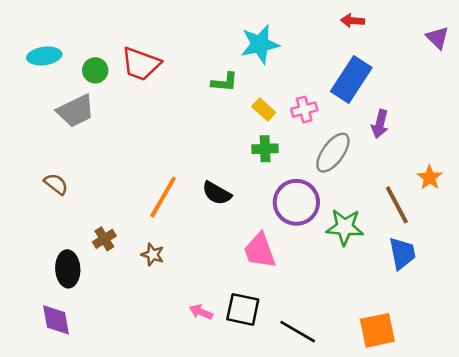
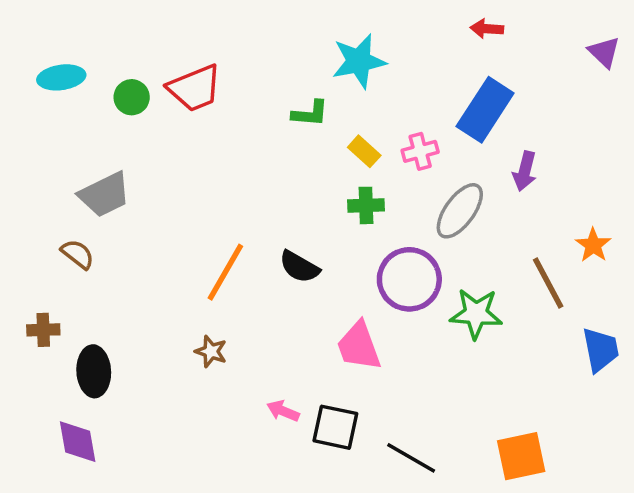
red trapezoid: (141, 64) -> (195, 88), turned -42
gray trapezoid: (76, 111) -> (105, 195), moved
brown cross: (104, 239) -> (43, 330), moved, turned 30
blue trapezoid: (402, 253) -> (600, 350), moved
pink arrow: (201, 312) -> (283, 411), moved

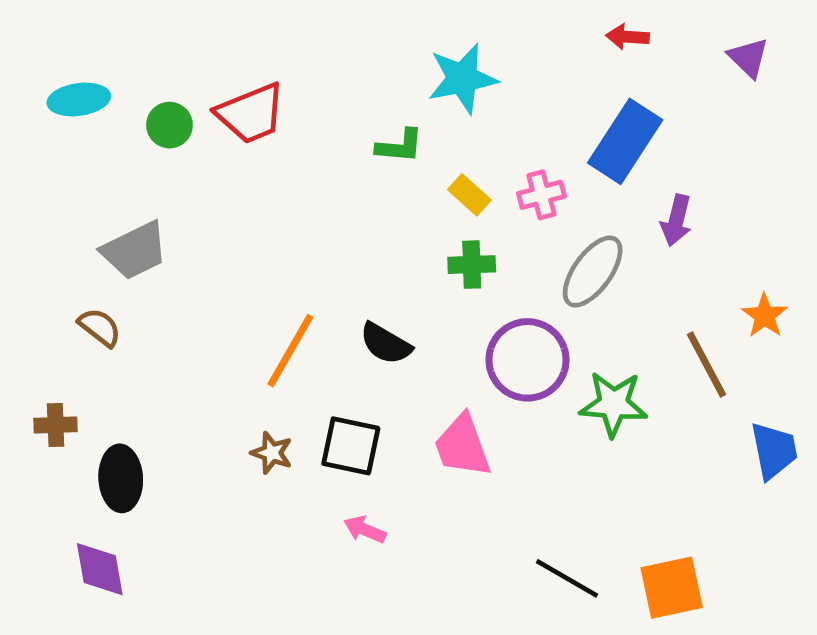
purple triangle: (604, 52) -> (748, 58), moved
black square: (335, 427) -> (351, 446), moved
black line: (411, 458) -> (567, 578), moved

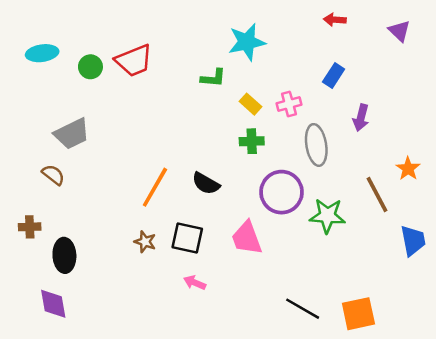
blue rectangle: (625, 141) -> (334, 75), size x0.6
gray ellipse: (593, 272) -> (316, 145), turned -45

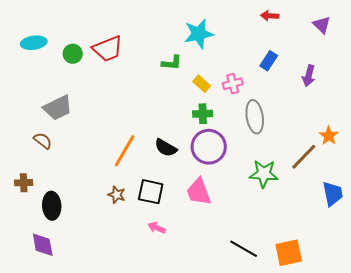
purple arrow: (361, 118) -> (309, 76), moved
purple circle: (282, 192) -> (209, 147), moved
brown line: (377, 195) -> (304, 157), turned 72

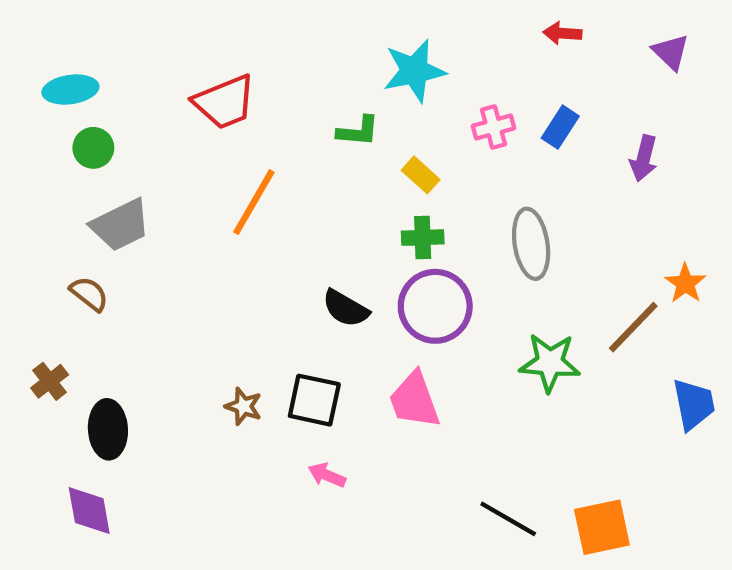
green circle: (73, 54) -> (93, 148), moved
pink cross: (233, 84) -> (494, 127), moved
orange line: (125, 151) -> (254, 202), moved
brown cross: (24, 183) -> (50, 381), turned -36

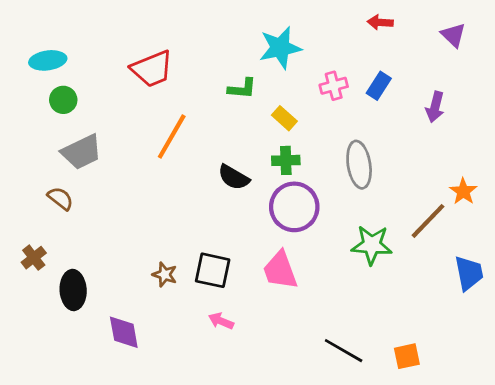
black semicircle: (346, 308) -> (234, 177), moved
purple diamond: (89, 511) -> (124, 332), moved
orange square: (602, 527) -> (407, 356), size x0.7

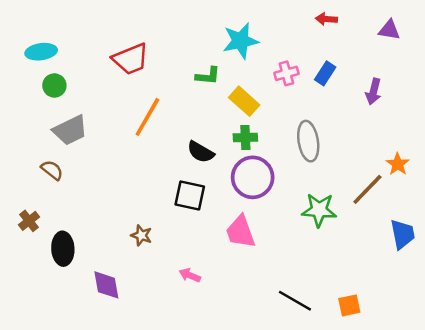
purple triangle: (453, 35) -> (389, 30), turned -35
yellow rectangle: (284, 118) -> (244, 101), size x1.4
black square: (213, 270) -> (190, 195), moved

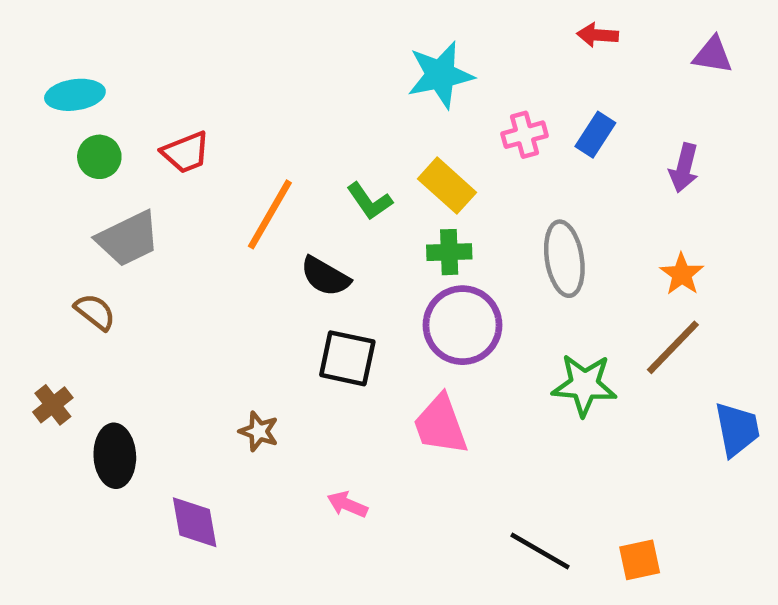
red trapezoid: (131, 59) -> (186, 152), moved, size x0.7
green L-shape: (208, 76) -> (369, 201), moved, turned 50
black semicircle: (201, 152) -> (325, 276), moved
orange star: (398, 164) -> (682, 274), moved

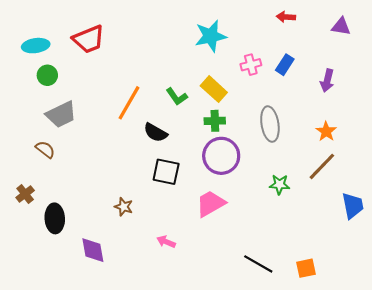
red trapezoid: (186, 152) -> (89, 39), moved, size x1.4
green star: (584, 385) -> (279, 184), size x0.7
pink trapezoid: (440, 425) -> (211, 204), turned 80

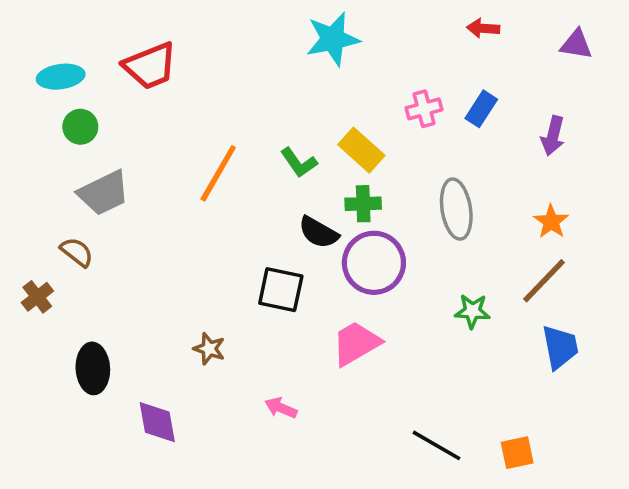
cyan star: (211, 36) -> (333, 39), moved
black semicircle: (155, 133) -> (318, 232), moved
brown cross: (25, 194) -> (37, 297), moved
blue trapezoid: (353, 206) -> (560, 347), moved

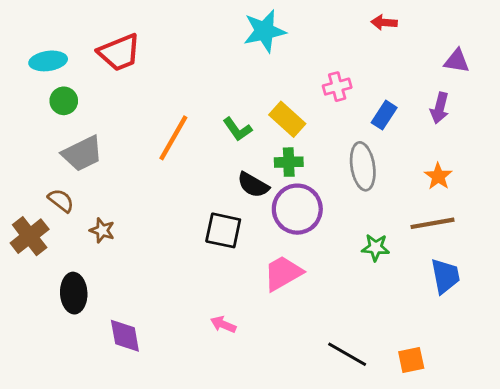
purple triangle: (576, 44) -> (457, 61), moved
blue rectangle: (481, 109) -> (384, 115), moved
brown line: (544, 281) -> (433, 223), turned 36
brown cross: (37, 297) -> (30, 236), size x1.5
brown star: (209, 349) -> (102, 230), moved

